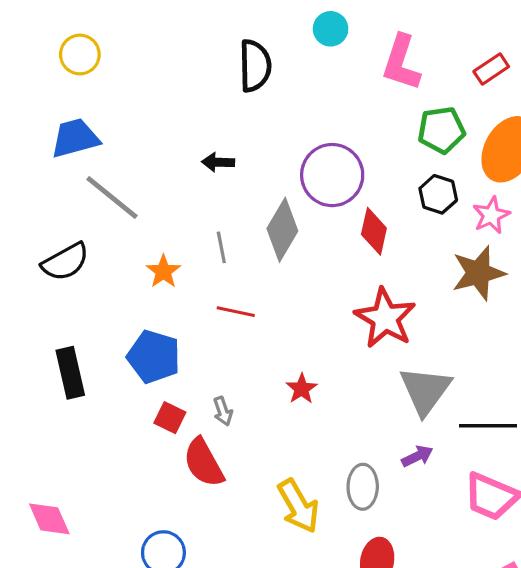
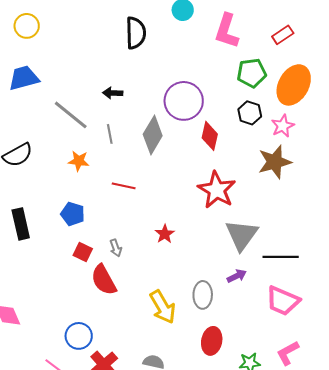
gray line: (112, 198) -> (71, 115), moved
gray line: (221, 247) -> (110, 134), moved
orange star: (163, 271) -> (79, 161), turned -30
blue pentagon: (154, 357) -> (73, 214), size x0.7

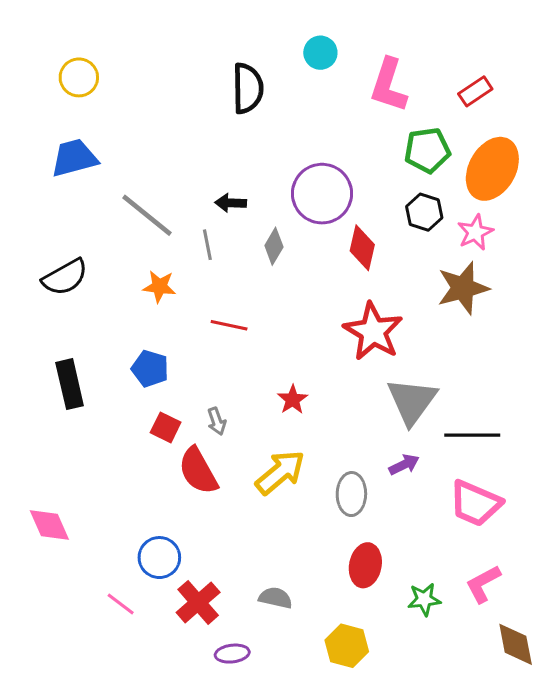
black arrow: (113, 93) -> (231, 203), moved
gray diamond: (153, 135) -> (274, 246), size x0.6
yellow arrow: (163, 307) -> (280, 472), moved, turned -100

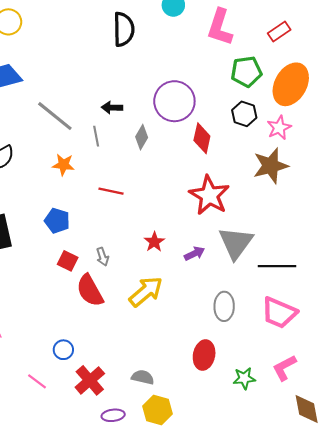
purple arrow: (404, 465) -> (195, 253), moved
gray ellipse: (351, 494) -> (224, 306), moved
blue circle: (159, 558) -> (63, 350), size x0.7
yellow hexagon: (347, 646) -> (157, 410), moved

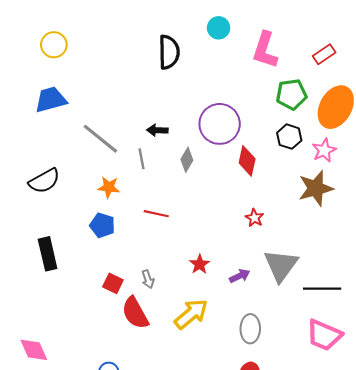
red star: (209, 195) -> (254, 218), size x0.5
blue pentagon: (57, 221) -> (102, 225), moved
gray ellipse: (224, 306) -> (250, 329), moved

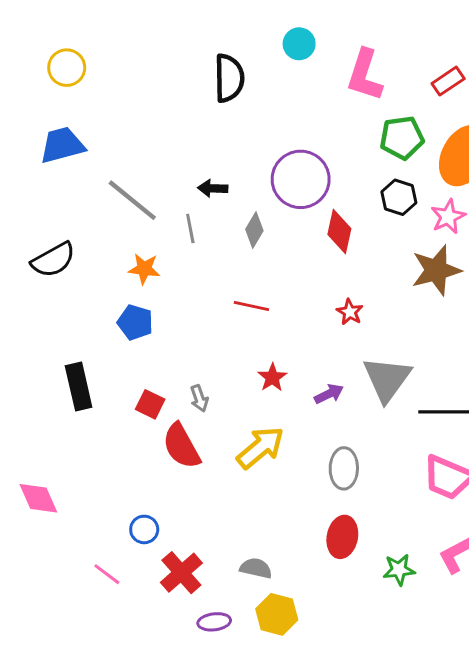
red line: (156, 214) -> (251, 306), moved
black rectangle: (48, 254) -> (79, 386), moved

